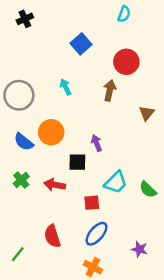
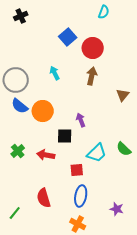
red circle: (126, 62) -> (93, 48), moved
blue semicircle: (24, 142) -> (20, 106), moved
green semicircle: (148, 190) -> (124, 149), moved
blue ellipse: (97, 234) -> (81, 196), turned -30

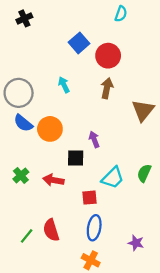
brown triangle: (123, 95) -> (143, 110), size x1.5
green semicircle: (124, 149) -> (144, 173), turned 70
green line: (15, 213) -> (27, 236), moved

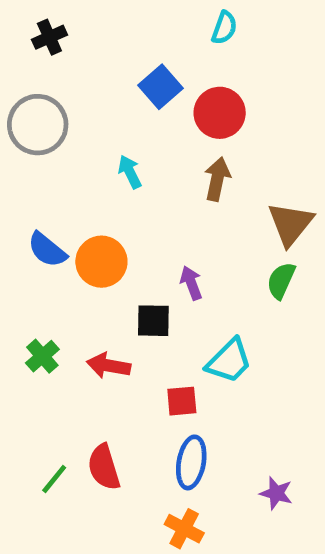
cyan semicircle: (121, 14) -> (224, 28), moved
gray circle: (19, 93) -> (38, 125), moved
green semicircle: (144, 173) -> (281, 281), moved

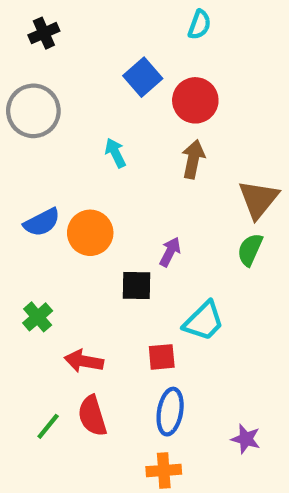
blue semicircle: (47, 250) -> (42, 222), turned -66
purple arrow: (191, 283) -> (170, 252), turned 48
red arrow: (109, 366) -> (84, 361), moved
orange cross: (184, 529) -> (164, 470), turned -32

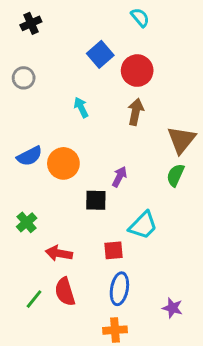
cyan semicircle: (200, 25) -> (140, 17), turned -60
gray circle: (33, 111) -> (24, 78), size x0.6

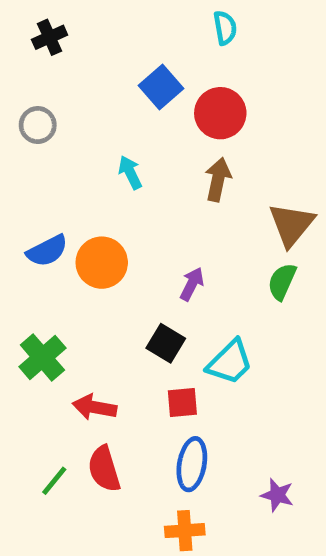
cyan semicircle: (140, 17) -> (225, 28), turned 30
black square: (96, 200) -> (166, 343), moved, turned 30
green cross: (27, 222) -> (42, 357), size x1.4

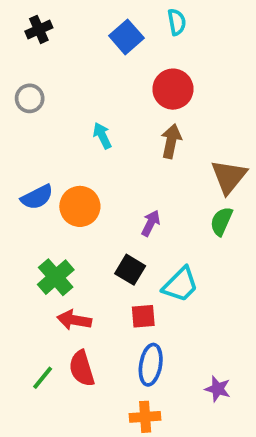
blue square: (161, 87) -> (126, 37), moved
green cross: (42, 357) -> (56, 277), moved

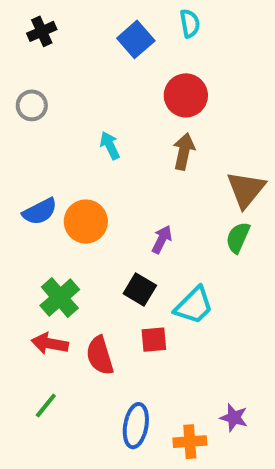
red arrow: (74, 320) -> (50, 344), moved
blue ellipse: (151, 365) -> (136, 426), moved
red semicircle: (82, 368) -> (100, 356), moved
orange cross: (145, 417) -> (190, 442), moved

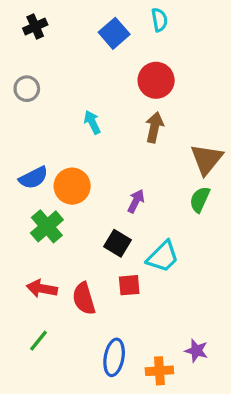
green cross: (60, 298) -> (47, 226), moved

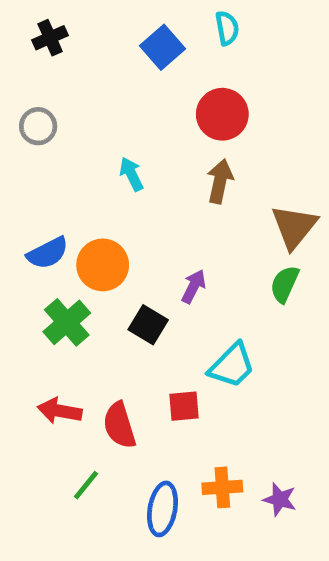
black square: (117, 243) -> (148, 325), moved
green line: (39, 341) -> (86, 485), moved
orange cross: (159, 371) -> (222, 487), moved

